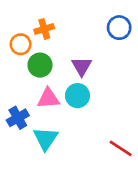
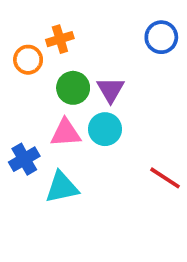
green circle: (40, 65) -> (73, 88), moved
cyan triangle: (46, 139) -> (62, 187), turned 44
red line: (121, 148) -> (165, 178), moved

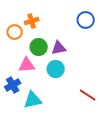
purple triangle: (111, 90) -> (59, 48), turned 49
pink triangle: (66, 133) -> (27, 65), moved

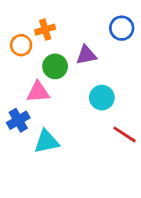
purple triangle: (59, 48) -> (86, 55), moved
cyan circle: (56, 69) -> (102, 98), moved

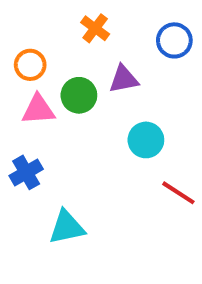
orange cross: (45, 30) -> (95, 28), moved, turned -36
pink triangle: (38, 92) -> (38, 110), moved
cyan triangle: (47, 142) -> (67, 227), moved

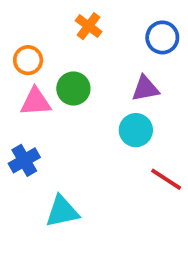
purple triangle: (124, 79) -> (145, 89), moved

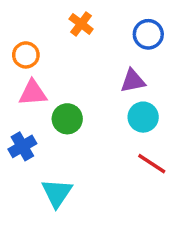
green circle: (73, 89) -> (67, 119), moved
cyan circle: (136, 130) -> (143, 117), moved
cyan triangle: (62, 211) -> (57, 193), turned -44

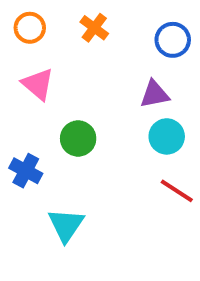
orange circle: (26, 55) -> (30, 28), moved
pink triangle: (33, 93) -> (38, 84), moved, turned 44
blue cross: (22, 146) -> (26, 171), turned -32

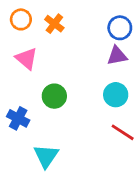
orange cross: (94, 28) -> (54, 24), moved
purple triangle: (155, 94) -> (117, 56), moved

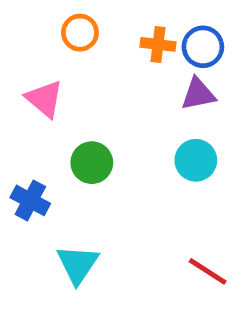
orange circle: (21, 19) -> (80, 33), moved
orange cross: (54, 24) -> (158, 44), moved, turned -30
red line: (123, 132) -> (208, 271), moved

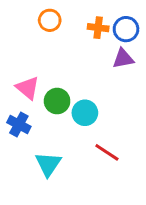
pink triangle: (44, 99) -> (28, 88), moved
cyan circle: (196, 160) -> (85, 113), moved
red line: (208, 271) -> (107, 152), moved

